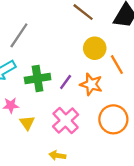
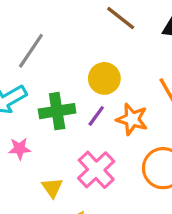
yellow circle: (95, 48) -> (104, 78), moved
yellow triangle: (27, 123) -> (52, 188), moved

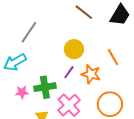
green cross: (57, 111) -> (45, 87), moved

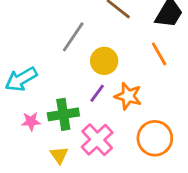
gray line: (29, 32) -> (73, 37), moved
orange line: (113, 57) -> (159, 54), moved

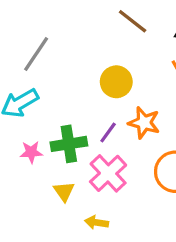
gray line: (73, 37) -> (36, 54), moved
purple line: (97, 93) -> (108, 132), moved

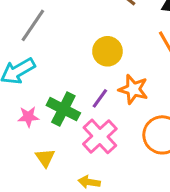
green cross: (69, 144) -> (63, 109), turned 36
yellow triangle: (64, 191) -> (45, 158), moved

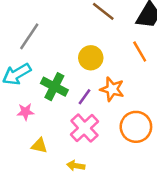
green cross: (63, 109) -> (54, 87), moved
yellow triangle: (45, 158) -> (39, 146), turned -42

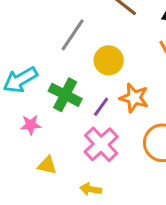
gray line: (29, 36) -> (73, 35), moved

